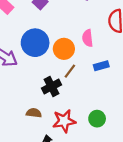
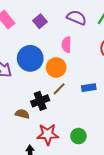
pink semicircle: (88, 38) -> (66, 45), moved
brown semicircle: (34, 113) -> (22, 114), moved

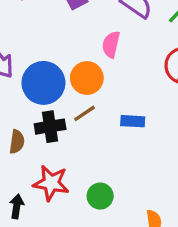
blue circle: (30, 58) -> (43, 83), moved
brown semicircle: (22, 114) -> (17, 142), turned 72

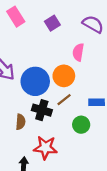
black cross: (50, 127) -> (42, 110), turned 30
green circle: (100, 196) -> (81, 125), moved

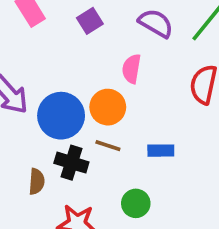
brown line: (64, 100) -> (108, 146), turned 56
green circle: (81, 125) -> (136, 203), moved

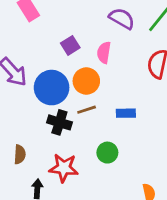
purple square: (90, 21) -> (70, 45), moved
brown line: (108, 146) -> (87, 110), turned -36
brown semicircle: (37, 181) -> (20, 154), moved

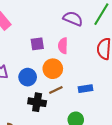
purple square: (70, 45) -> (37, 44), turned 32
blue circle: (52, 88) -> (28, 77), size x0.7

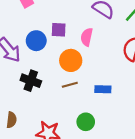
blue circle: (28, 77) -> (36, 41), moved
black cross: (37, 102) -> (31, 81), moved

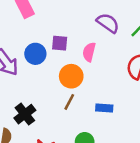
black cross: (31, 81) -> (25, 114), moved, turned 30
brown line: (70, 85) -> (69, 102), turned -49

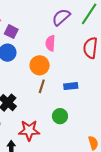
purple semicircle: (108, 23) -> (61, 17), turned -66
purple square: (60, 43) -> (11, 32), moved, turned 32

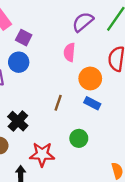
orange circle: (40, 65) -> (90, 78), moved
blue rectangle: (71, 86) -> (92, 103), turned 32

